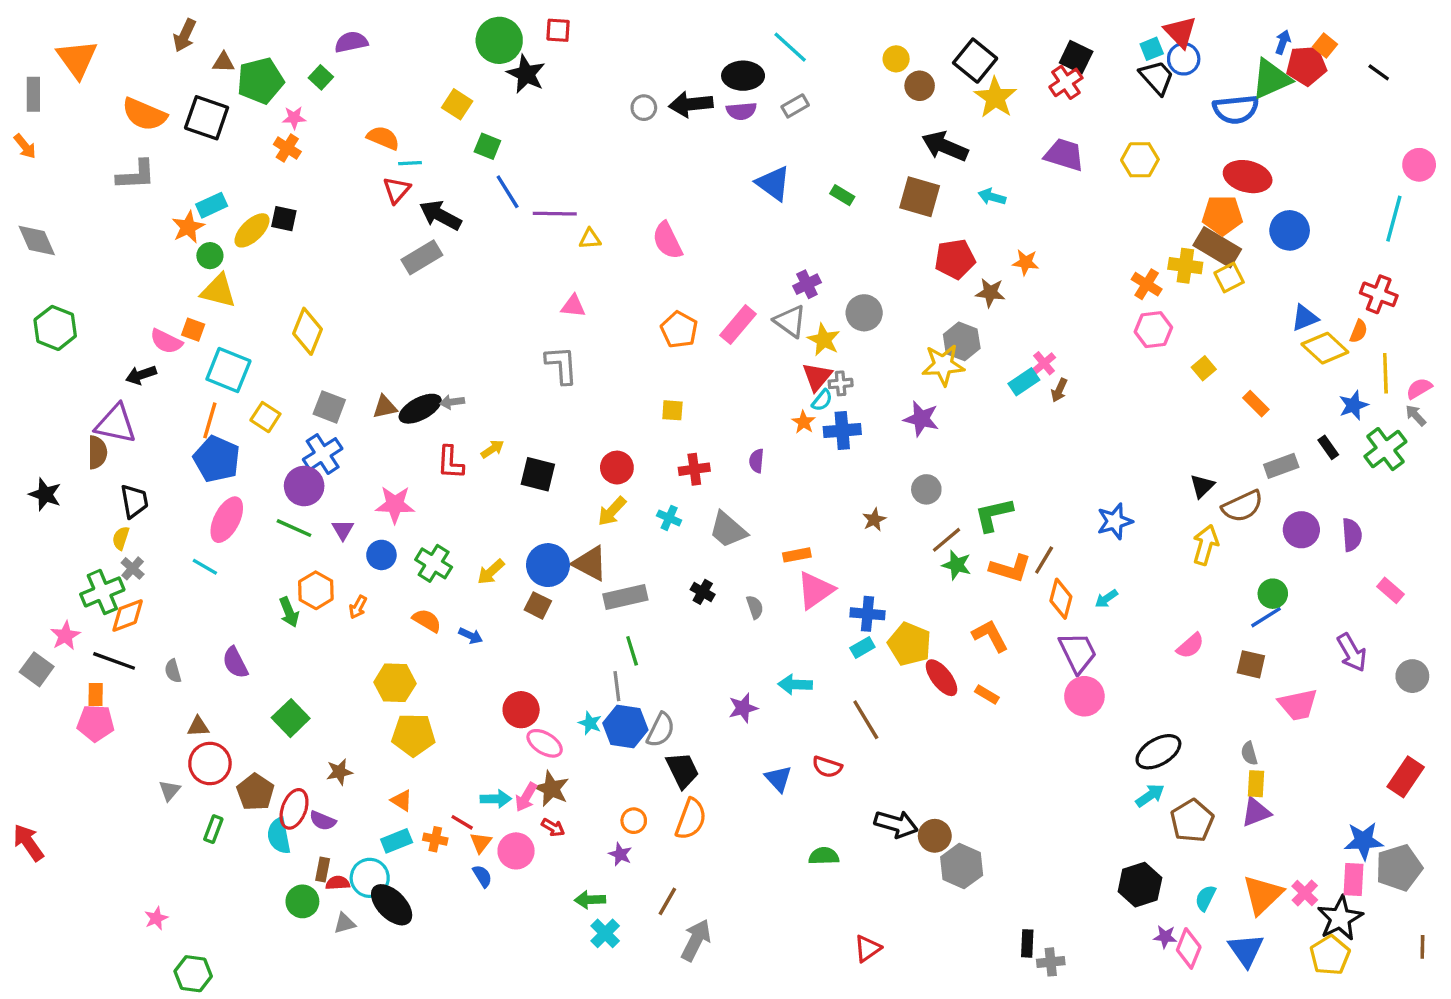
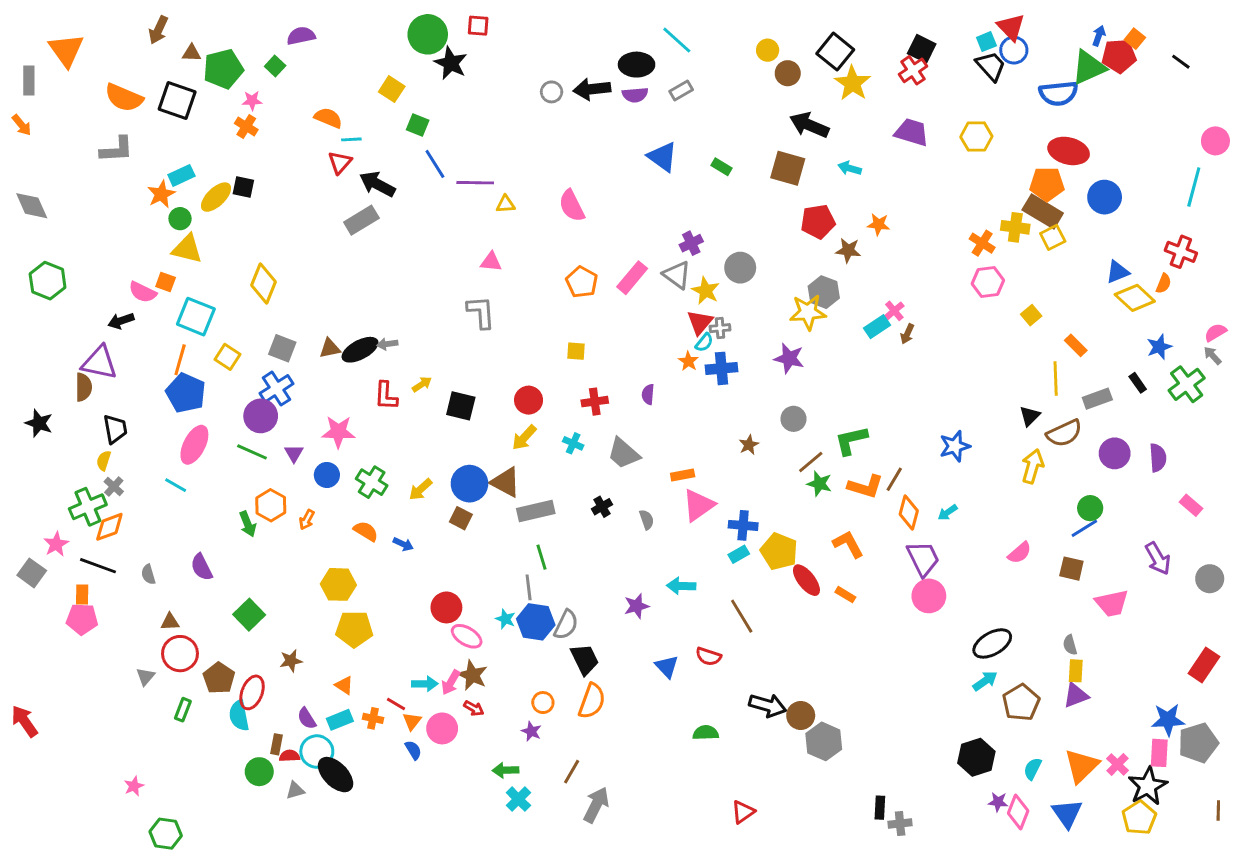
yellow line: (1385, 373) -> (1056, 379), moved
black cross: (703, 592) -> (602, 507), turned 30
purple semicircle: (323, 821) -> (307, 718), moved, turned 35

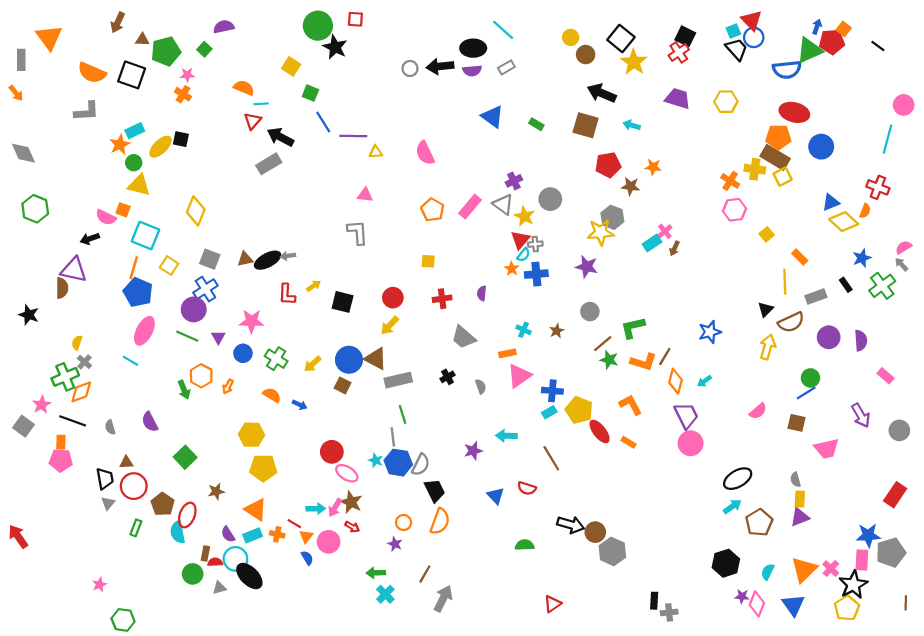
black trapezoid: (115, 429) -> (105, 479), moved
cyan cross: (573, 443) -> (523, 330), moved
orange triangle: (344, 685) -> (256, 510), size x1.6

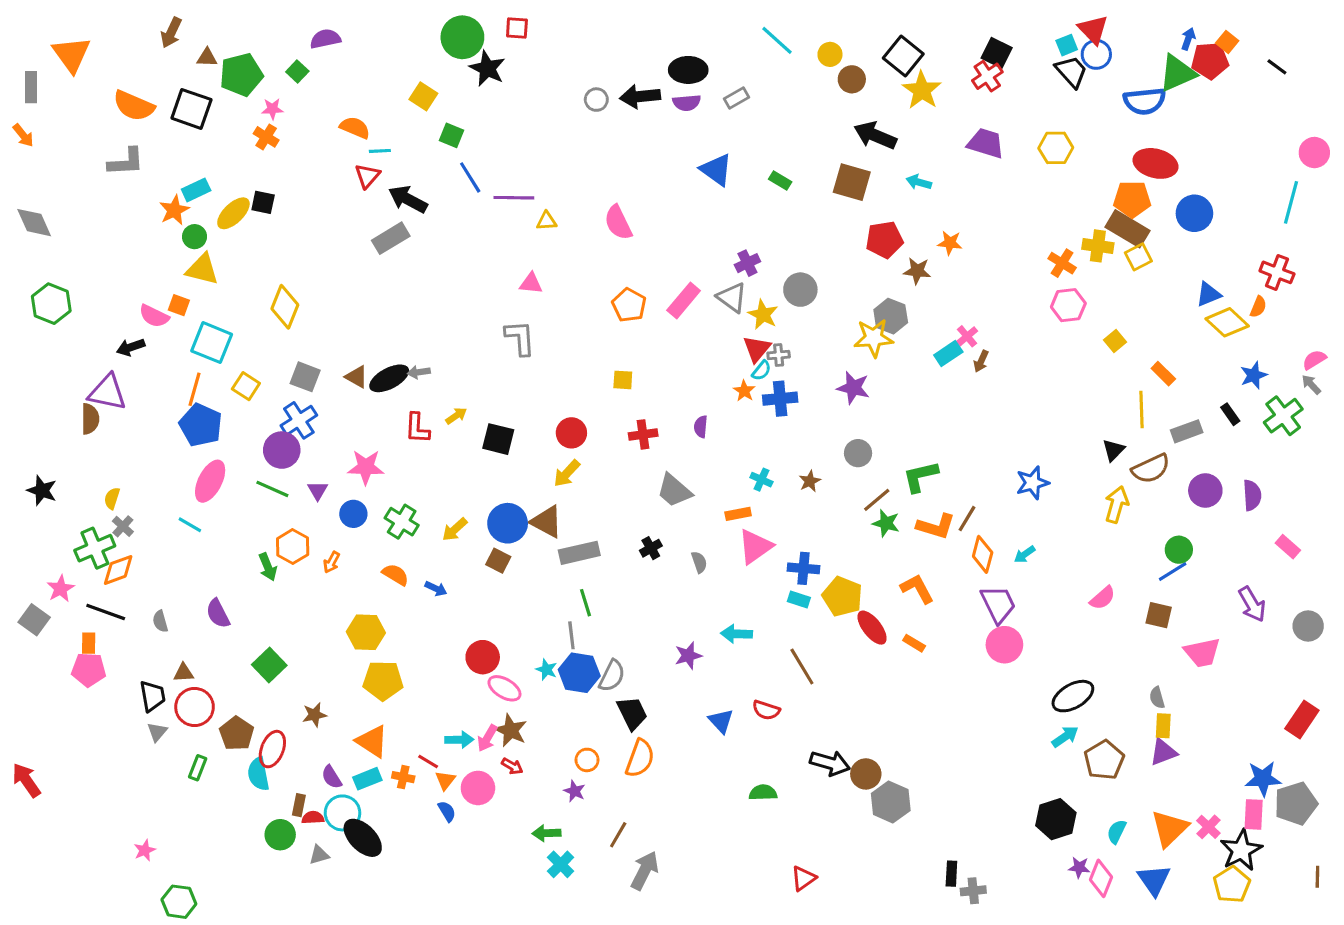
cyan line: (503, 30) -> (777, 40), moved
brown triangle: (245, 259) -> (356, 377), turned 42
black star: (29, 315) -> (42, 491), moved
cyan rectangle: (549, 412) -> (799, 600), turned 48

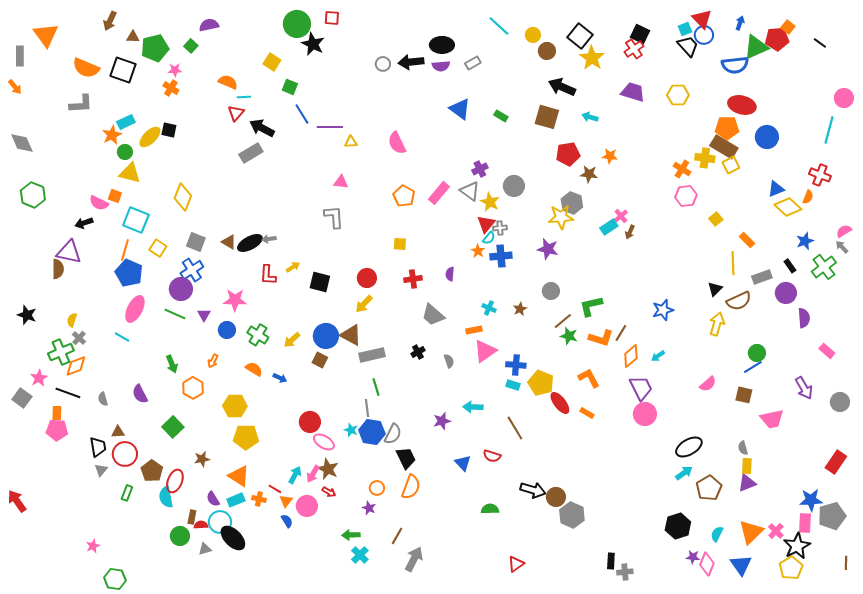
blue arrow: (1188, 39) -> (740, 23), moved
purple circle: (1205, 491) -> (786, 293), moved
orange hexagon: (293, 547) -> (193, 388), moved
orange diamond: (983, 554) -> (631, 356), turned 35
cyan arrow: (459, 740) -> (295, 475), turned -60

